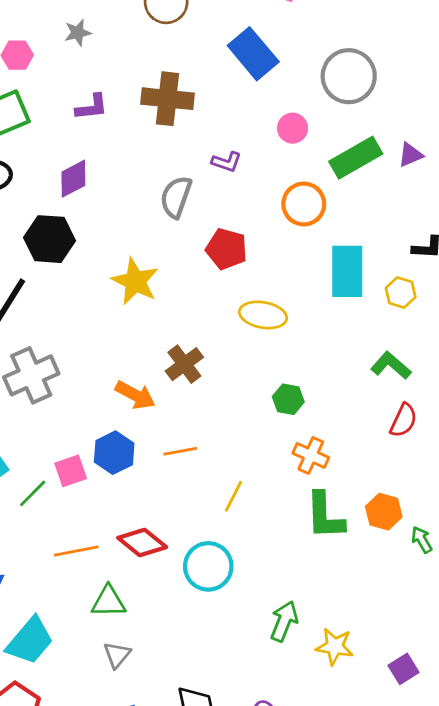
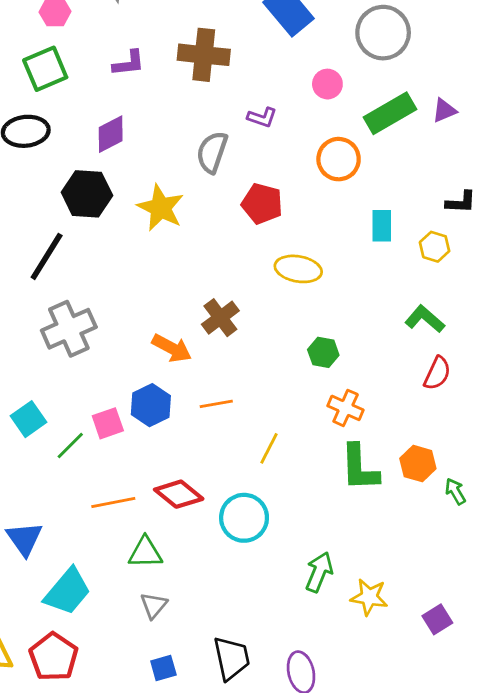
cyan rectangle: (347, 271) -> (382, 226), size x0.6
yellow star: (135, 281) -> (161, 208), moved

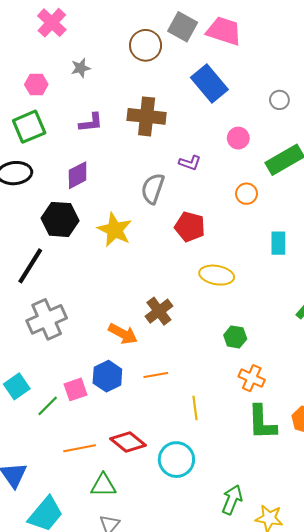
gray circle: (383, 33) -> (279, 100), size x0.5
orange circle: (339, 159) -> (247, 194), size x0.7
yellow line: (269, 448) -> (195, 408), turned -35

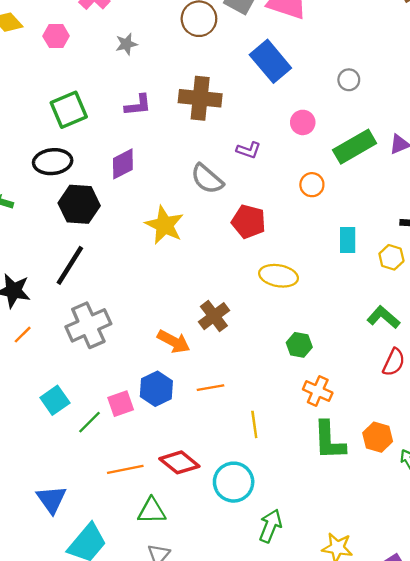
pink hexagon: (36, 84) -> (56, 36), moved
gray semicircle: (153, 189) -> (207, 179), turned -68
black hexagon: (60, 219) -> (79, 204), moved
green arrow: (232, 500) -> (270, 526), moved

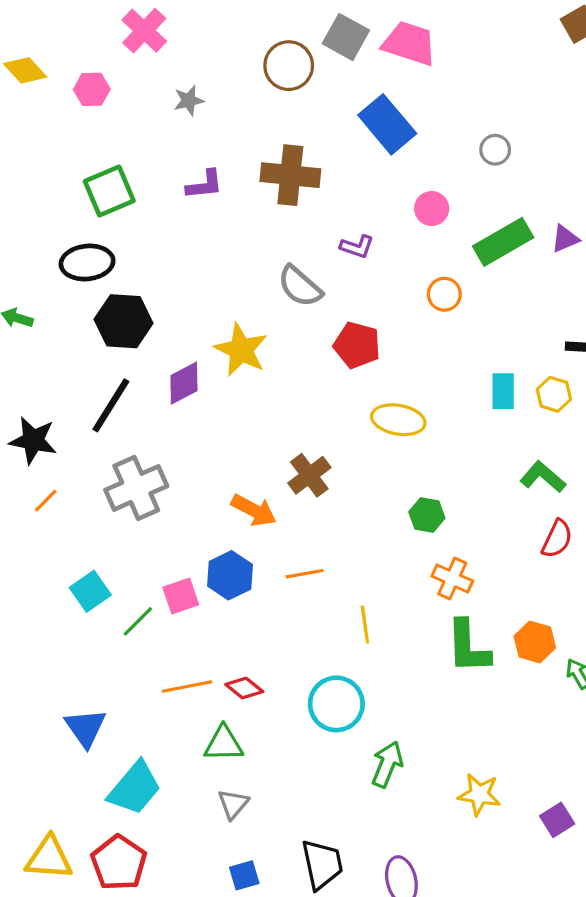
purple diamond: (123, 164) -> (184, 383), moved
cyan rectangle: (348, 240) -> (503, 391), moved
red diamond: (179, 462) -> (244, 688), moved, size x0.7

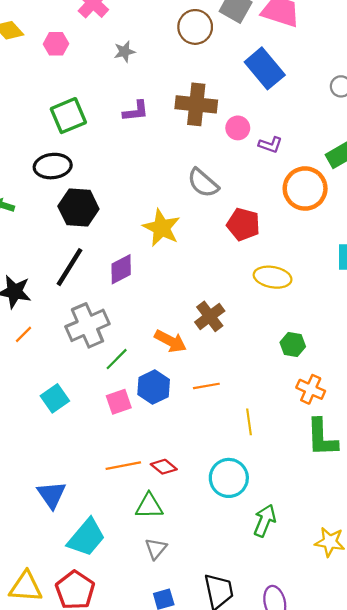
pink circle: (432, 208) -> (238, 128), moved
purple L-shape: (357, 247) -> (270, 145), moved
orange circle: (444, 294) -> (305, 189), size x1.8
purple diamond: (184, 383) -> (121, 269), moved
green line: (138, 621) -> (117, 359), moved

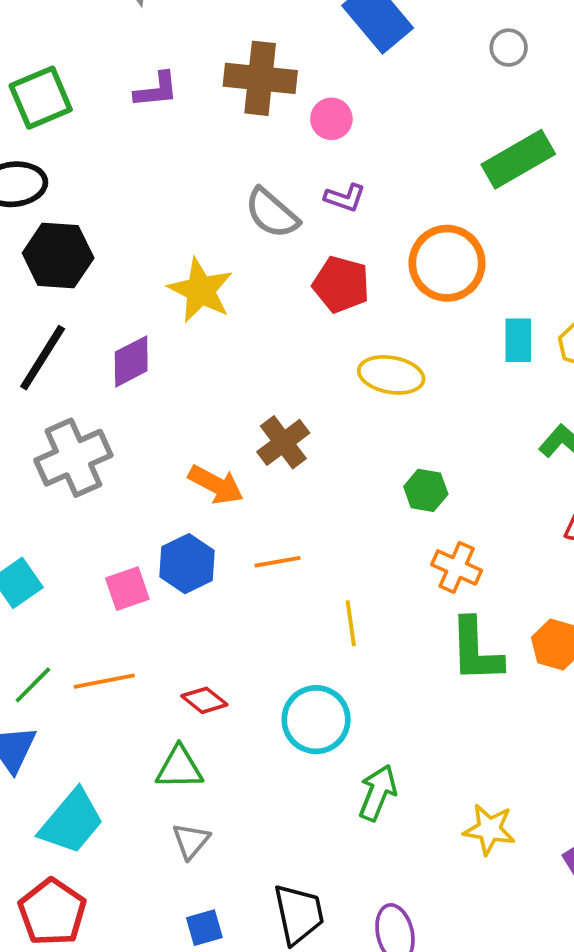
purple L-shape: (270, 145) -> (345, 198), moved
orange circle: (305, 189) -> (447, 263), moved
green line: (117, 359) -> (33, 685), moved
orange line: (123, 466) -> (104, 681), moved

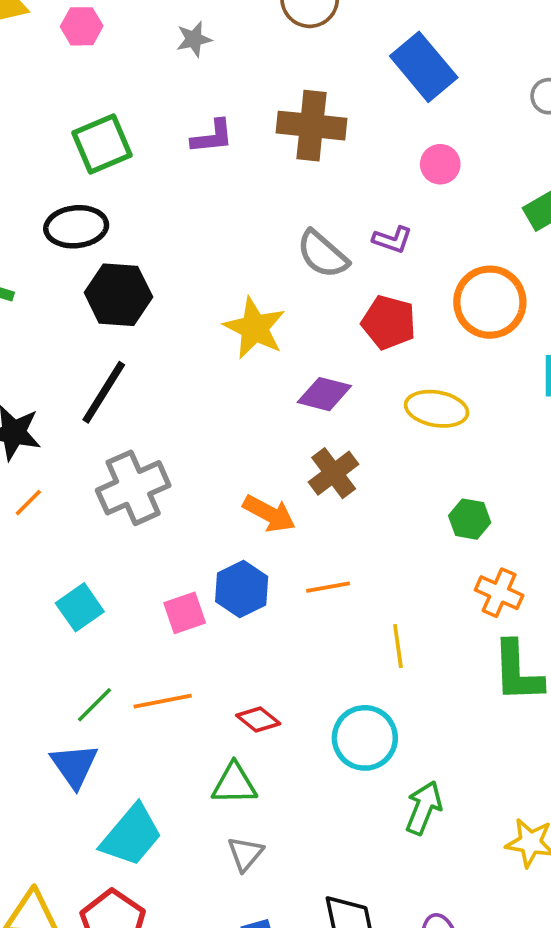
pink circle: (331, 119) -> (440, 164), moved
purple diamond: (131, 361) -> (324, 394), moved, turned 42

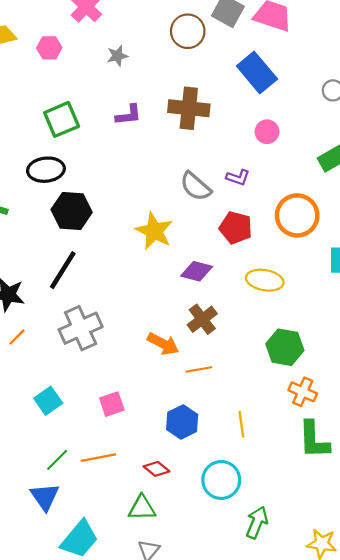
green hexagon: (470, 519) -> (285, 347), size x1.5
orange line: (328, 587) -> (199, 369), moved
blue hexagon: (242, 589) -> (182, 422), moved

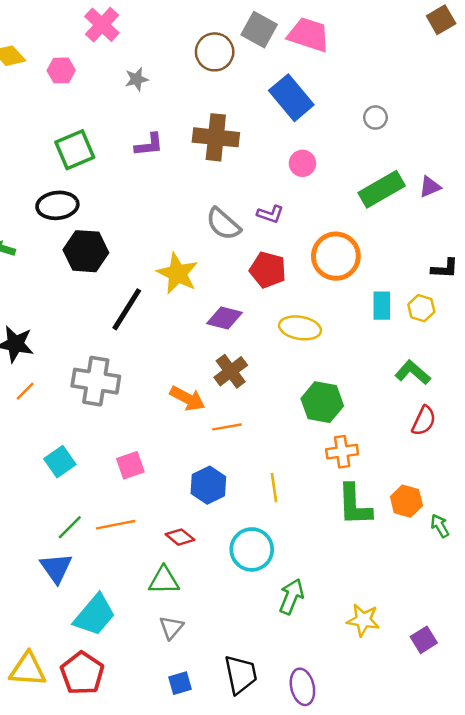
black line: (63, 270) -> (127, 309), moved
gray cross: (81, 328) -> (96, 381), turned 33
orange cross: (303, 392) -> (342, 452), turned -32

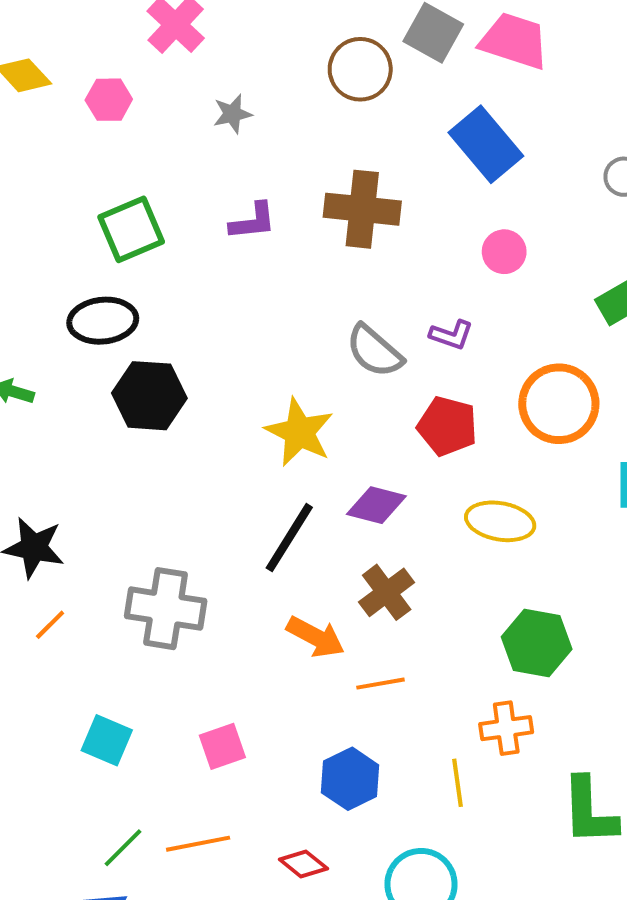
black line: (127, 309) -> (289, 538), moved
orange cross: (342, 452) -> (506, 728), moved
cyan square: (60, 462) -> (107, 740), turned -32

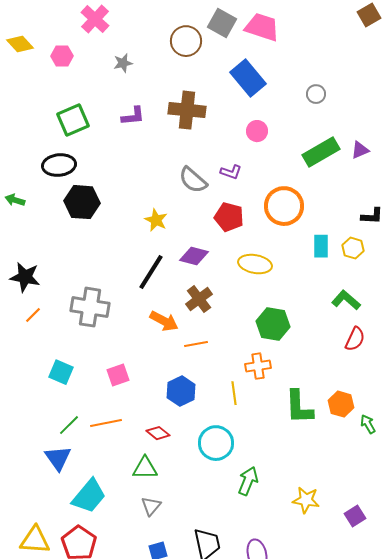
yellow star: (299, 432) -> (156, 220), size x0.7

